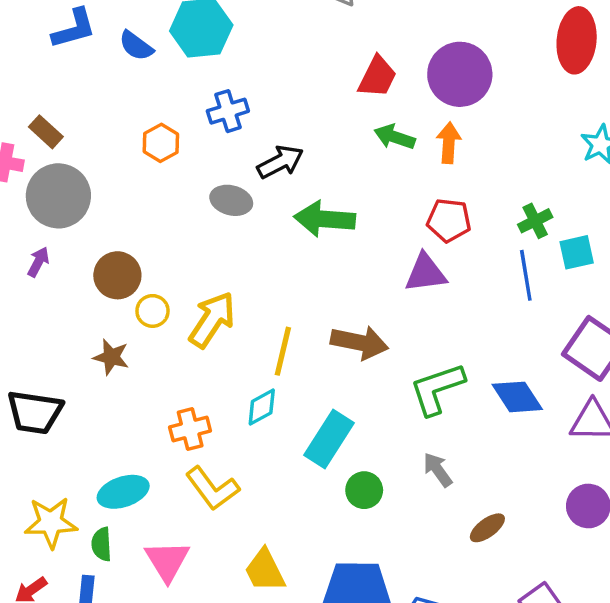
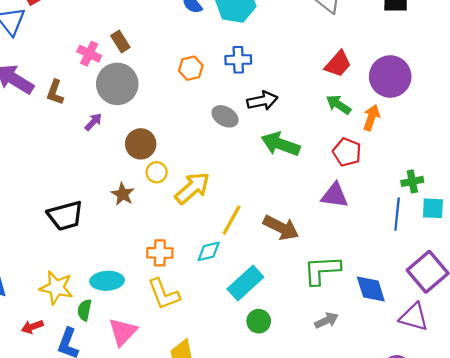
red pentagon: (449, 220) -> (347, 152), moved
black trapezoid: (35, 412) -> (65, 216), turned -39
gray arrow: (438, 470) -> (326, 320), moved, turned 85

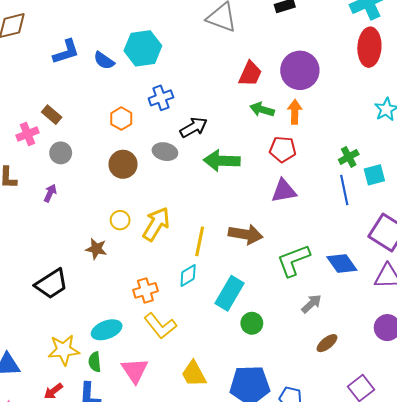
pink cross: (89, 54) -> (27, 134), turned -30
gray circle: (117, 84) -> (61, 153), size x0.6
brown circle: (141, 144) -> (123, 164), moved

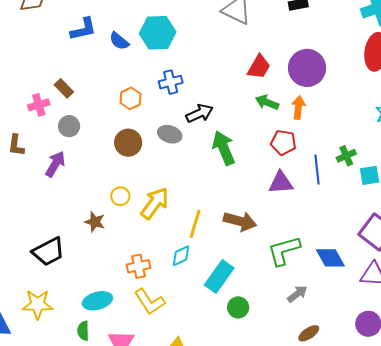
green arrow: (222, 161) -> (224, 148), turned 60
blue line: (344, 190) -> (317, 170), moved
purple arrow: (50, 193) -> (55, 164), size x1.5
yellow star: (64, 350) -> (38, 304), moved

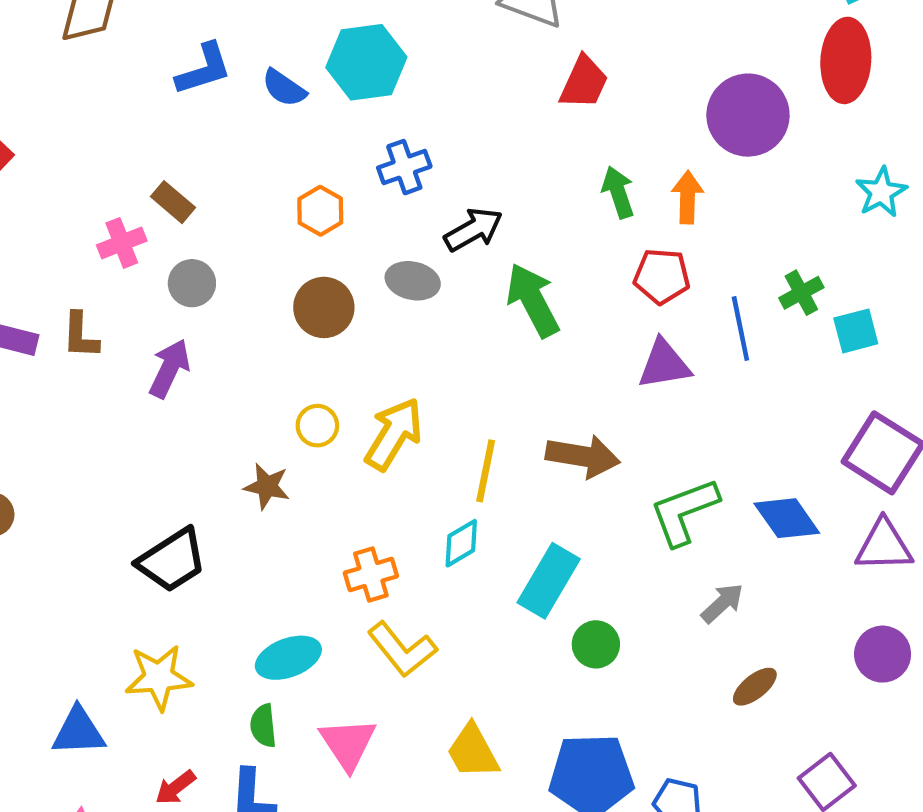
red trapezoid: (259, 67) -> (584, 82), moved
purple circle: (307, 68) -> (748, 115), moved
green arrow: (267, 102) -> (618, 192), turned 55

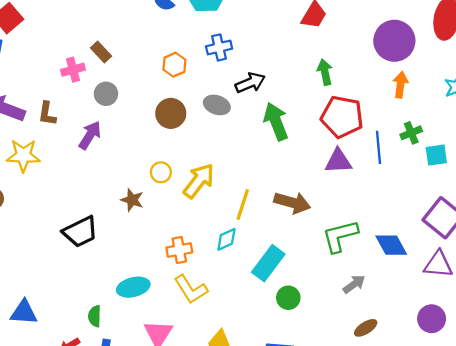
orange arrow: (687, 197) -> (400, 85), moved
red pentagon: (662, 276) -> (342, 117), size x1.5
yellow star: (159, 677) -> (23, 155), moved
green semicircle: (263, 726) -> (95, 316), moved

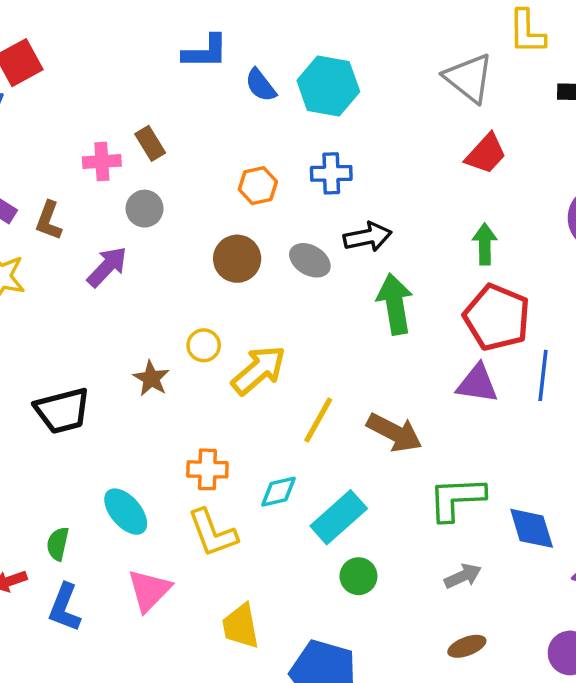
cyan diamond: (226, 239) -> (279, 492), moved
cyan ellipse: (133, 287) -> (126, 512), turned 52

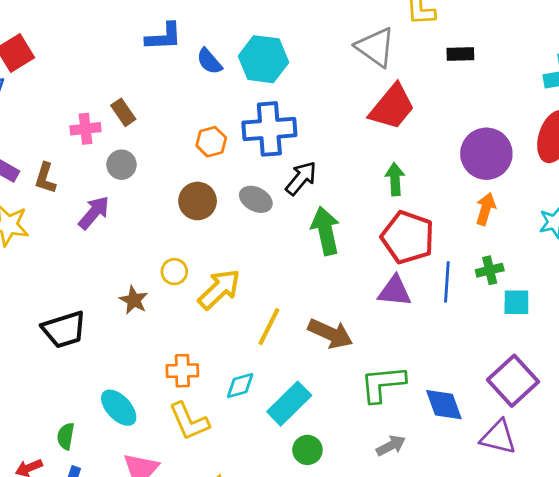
red trapezoid: (486, 154) -> (392, 107), size x1.4
blue cross: (331, 173) -> (269, 129), size x1.6
black arrow: (368, 237) -> (301, 178), turned -36

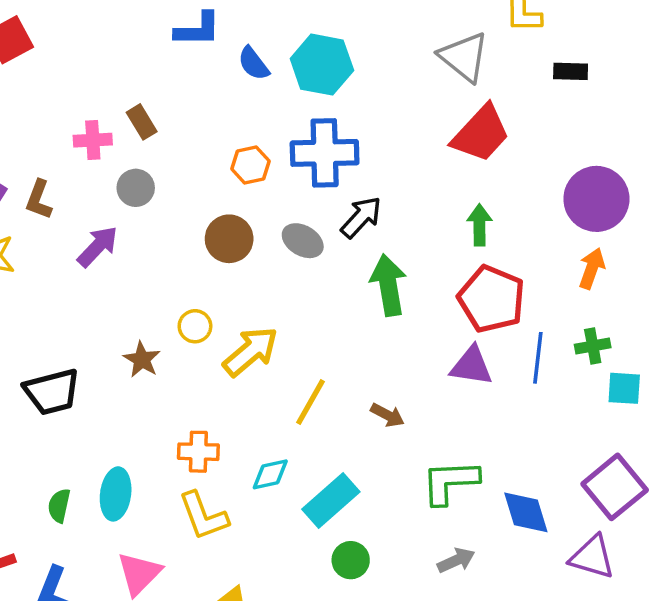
brown arrow: (330, 334) -> (388, 415), size x0.6
cyan ellipse: (119, 408) -> (116, 494), turned 48
green semicircle: (66, 436) -> (59, 506), moved

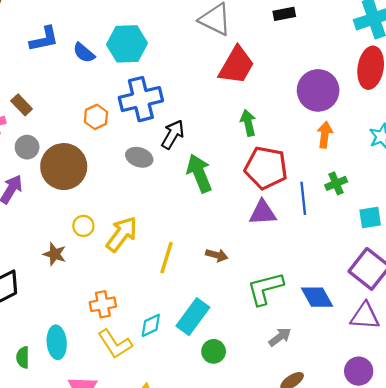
brown circle: (229, 239) -> (64, 167), moved, size x1.5
cyan square: (624, 388) -> (370, 217), moved
cyan diamond: (270, 474) -> (151, 325), moved

